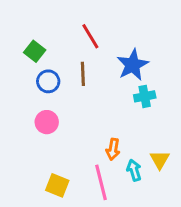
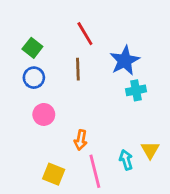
blue circle: (48, 81) -> (34, 78), moved
orange arrow: (113, 149) -> (81, 140), moved

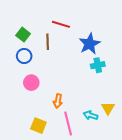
red line: (85, 34) -> (61, 24), turned -42
brown line: (78, 69) -> (48, 42), moved
cyan arrow: (126, 160) -> (91, 115), turned -56

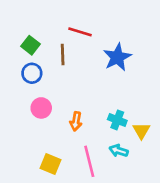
cyan cross: (98, 65) -> (117, 120), moved, turned 32
orange arrow: (58, 101) -> (76, 121), moved
yellow triangle: (108, 108) -> (141, 131), moved

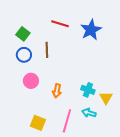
brown line: (63, 55) -> (47, 50), moved
blue star: (117, 57) -> (91, 30), moved
pink line: (89, 161) -> (67, 121), turned 30

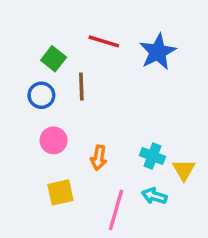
green square: (23, 34) -> (54, 59), moved
yellow square: (38, 123) -> (60, 192), moved, turned -35

